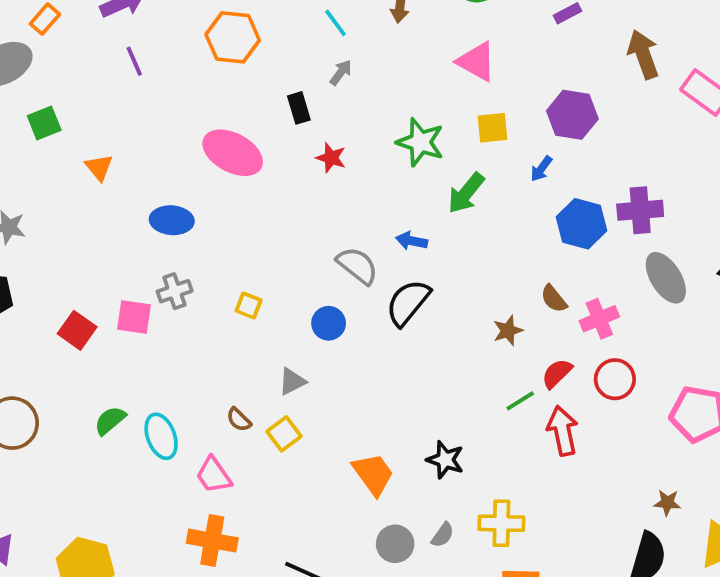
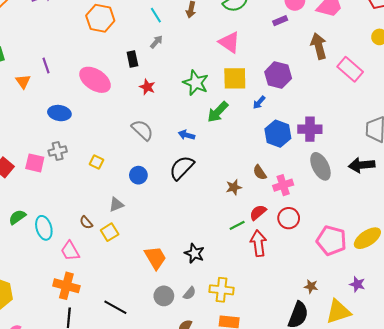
purple line: (134, 61) -> (46, 65), moved
yellow square: (492, 128) -> (235, 78), size x1.4
gray semicircle: (357, 266) -> (142, 130), moved

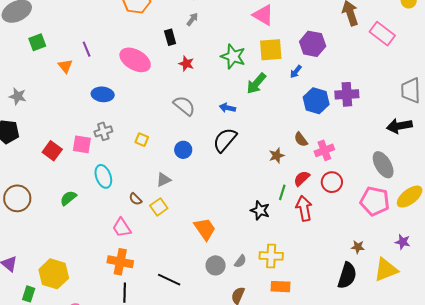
gray ellipse: (320, 166) -> (383, 165), moved
green line: (237, 225) -> (282, 192), turned -42
cyan ellipse: (44, 228) -> (103, 176), moved
black star: (194, 253) -> (260, 210), moved

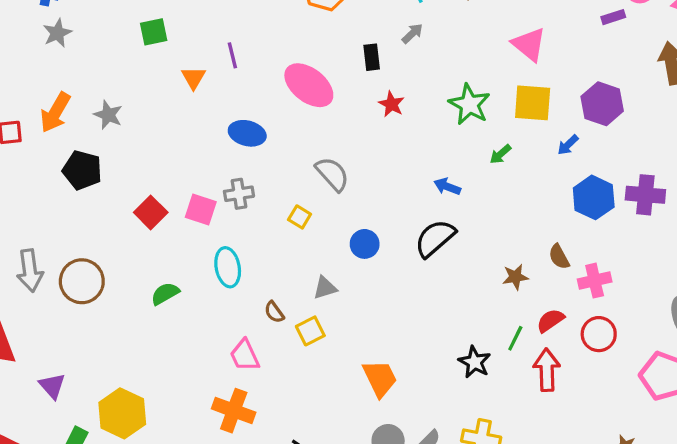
green arrow: (256, 83) -> (500, 154), size x0.6
gray semicircle: (184, 106) -> (332, 174), moved

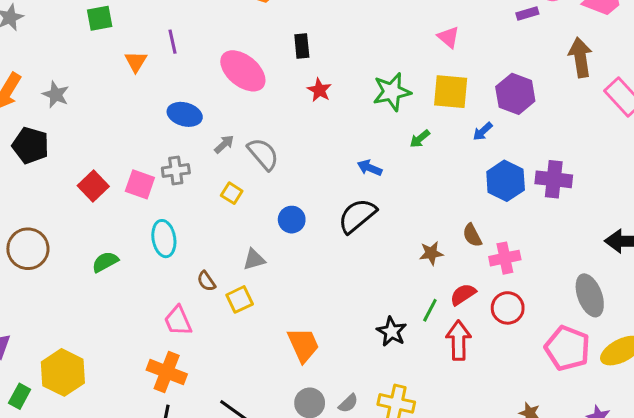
gray arrow: (412, 33) -> (224, 144), moved
pink triangle: (529, 44) -> (448, 37), size x0.7
green star: (469, 104) -> (392, 92), turned 30

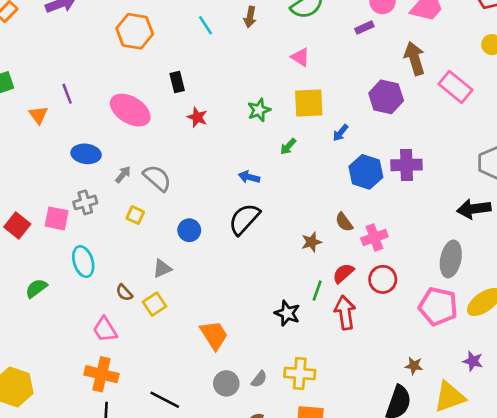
green star: (392, 92) -> (259, 110), size x0.7
purple hexagon: (515, 94) -> (386, 97), moved
gray ellipse: (590, 295) -> (451, 259), turned 40

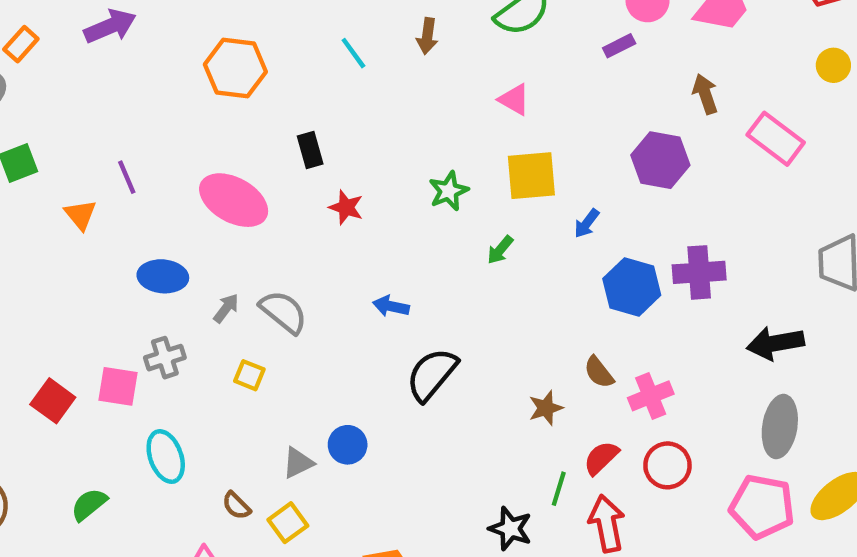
brown arrow: (415, 59) -> (705, 94), size x0.7
blue arrow: (249, 177) -> (391, 306), moved
black arrow: (474, 209) -> (775, 343), moved
blue circle: (189, 230) -> (348, 445), moved

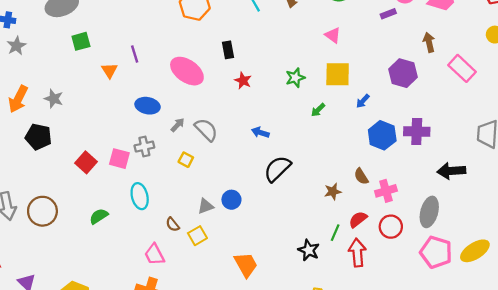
gray ellipse: (780, 427) -> (429, 212), moved

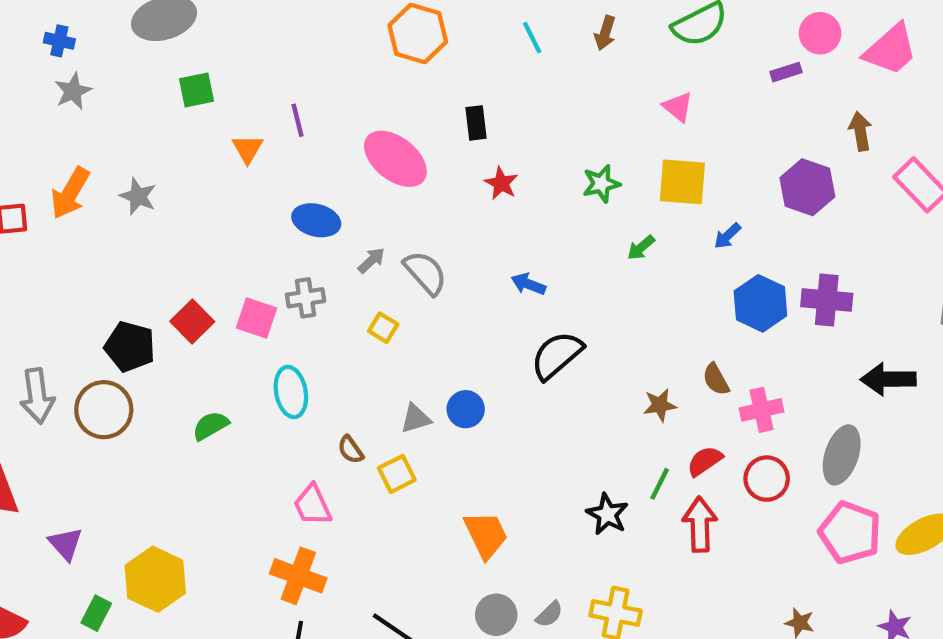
black pentagon: (38, 137) -> (130, 347), moved

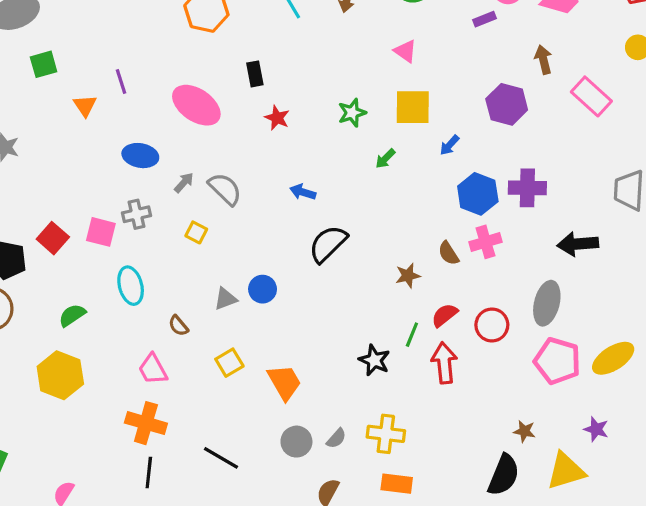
pink cross: (761, 410) -> (486, 242), moved
yellow square: (397, 474) -> (229, 363), moved
yellow hexagon: (155, 579) -> (60, 375), moved

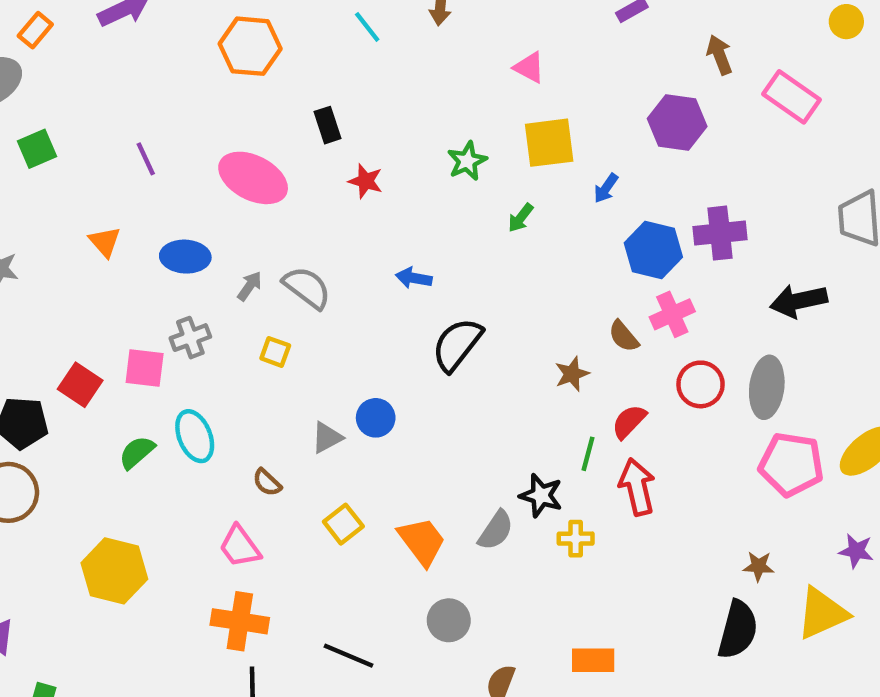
orange triangle: (85, 106) -> (105, 242), moved
green semicircle: (72, 315) -> (137, 452), moved
red circle: (492, 325) -> (701, 384), moved
yellow cross: (386, 434) -> (576, 539), moved, size x0.7
gray semicircle: (336, 438) -> (496, 530), moved, size x1.4

